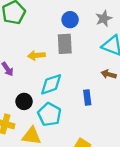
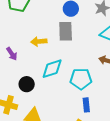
blue rectangle: (87, 98) -> (86, 105), moved
cyan pentagon: (49, 114) -> (81, 79), moved, turned -30

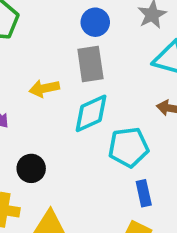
cyan diamond: (52, 69) -> (91, 113), moved

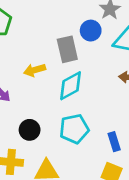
blue circle: (95, 22) -> (91, 31), moved
cyan pentagon: (128, 147) -> (74, 129), moved

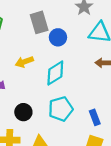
blue circle: (91, 31) -> (58, 37), moved
gray rectangle: (67, 49) -> (39, 22), moved

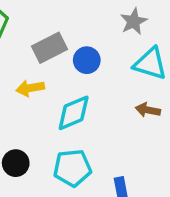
gray rectangle: (39, 22) -> (50, 48), moved, turned 70

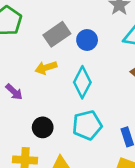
cyan diamond: (74, 113) -> (82, 82), turned -32

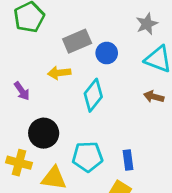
cyan pentagon: (87, 125) -> (87, 157), moved
black circle: (43, 127) -> (44, 133), size x1.4

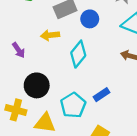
cyan pentagon: (87, 157) -> (73, 105), turned -30
blue rectangle: (128, 160) -> (102, 95), moved, turned 63

